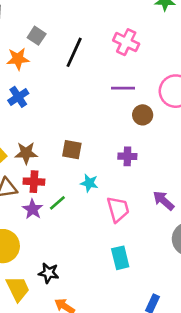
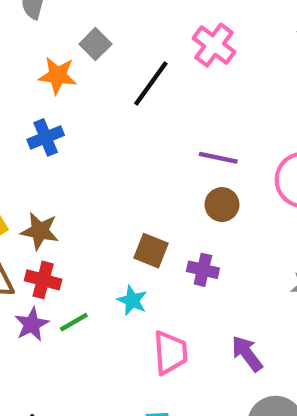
pink cross: (126, 42) -> (214, 45), moved
brown circle: (143, 115) -> (222, 205), moved
brown square: (72, 150) -> (151, 251), moved

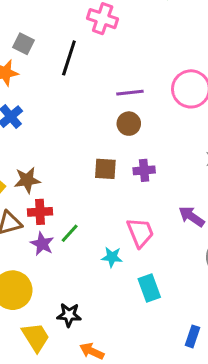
brown circle: (222, 205) -> (129, 124), moved
cyan star: (132, 300) -> (112, 257), moved

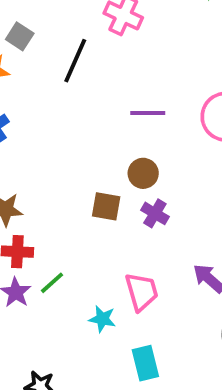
brown circle: (129, 124) -> (143, 173), moved
purple cross: (144, 170) -> (155, 213), turned 30

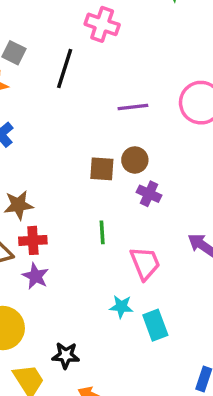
brown square: (106, 206) -> (102, 169), moved
green line: (52, 283) -> (102, 232), moved, turned -45
cyan star: (102, 319) -> (121, 307), moved

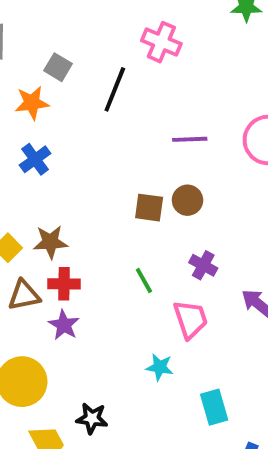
purple cross: (149, 194) -> (203, 265), moved
green line: (102, 232) -> (144, 280), turned -30
cyan rectangle: (155, 325) -> (214, 407), moved

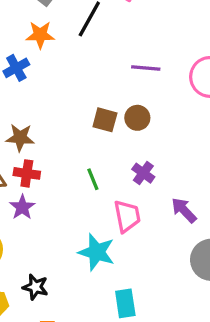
orange star: (32, 103) -> (40, 35), moved
cyan star: (160, 367) -> (97, 252), size x1.6
cyan rectangle: (214, 407) -> (125, 303), moved

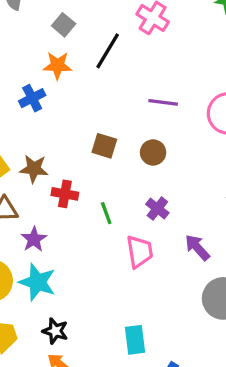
brown square: (105, 120) -> (104, 146), moved
red cross: (27, 173) -> (65, 194), moved
cyan star: (97, 252) -> (37, 282), moved
black star: (35, 287) -> (55, 331), moved

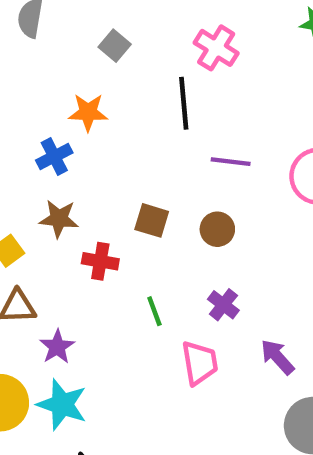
gray square: (64, 25) -> (115, 46), moved
black line: (108, 51) -> (184, 103), moved, turned -36
brown star: (34, 169) -> (59, 219), moved
red cross: (65, 194) -> (100, 261), moved

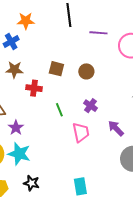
purple line: (231, 162) -> (98, 33), moved

